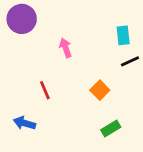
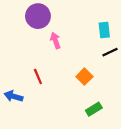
purple circle: (22, 19) -> (38, 16), moved
blue arrow: (24, 123) -> (14, 96), moved

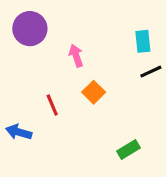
purple circle: (38, 16) -> (30, 29), moved
orange square: (84, 77) -> (94, 92), moved

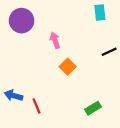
cyan rectangle: (143, 41) -> (100, 13), moved
red line: (52, 105) -> (37, 106), moved

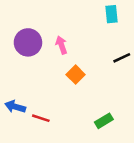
purple circle: (22, 21) -> (28, 42), moved
red line: (37, 106) -> (41, 118), turned -49

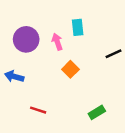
cyan rectangle: (111, 14) -> (78, 27), moved
blue arrow: (15, 107) -> (14, 76), moved

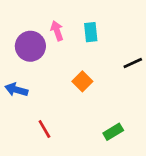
pink arrow: (57, 42) -> (57, 31), moved
red line: (38, 110) -> (44, 129), turned 42

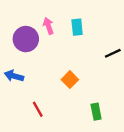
orange square: (82, 81) -> (70, 80), moved
green rectangle: (113, 132) -> (96, 112), turned -70

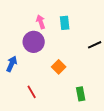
purple circle: (26, 39) -> (34, 42), moved
blue arrow: (14, 76) -> (12, 64), turned 98

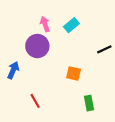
cyan rectangle: (65, 23) -> (71, 25), turned 56
orange square: (59, 67) -> (74, 73), moved, turned -32

